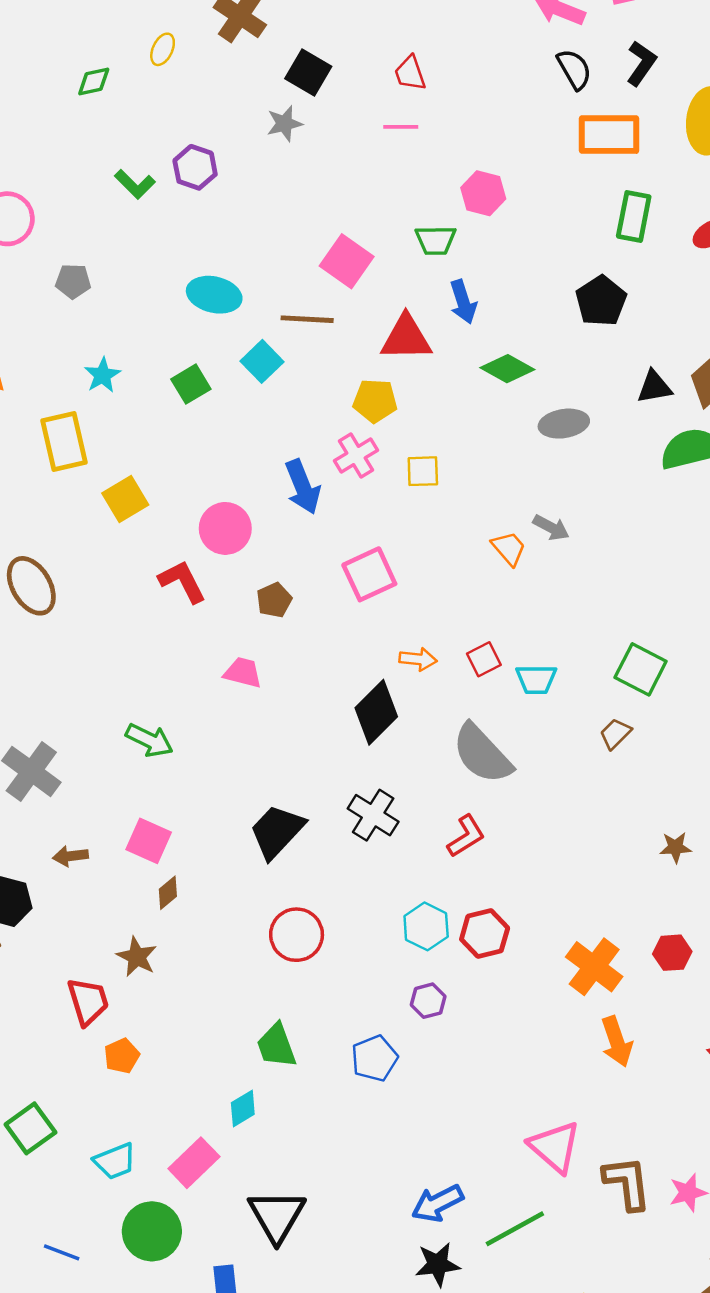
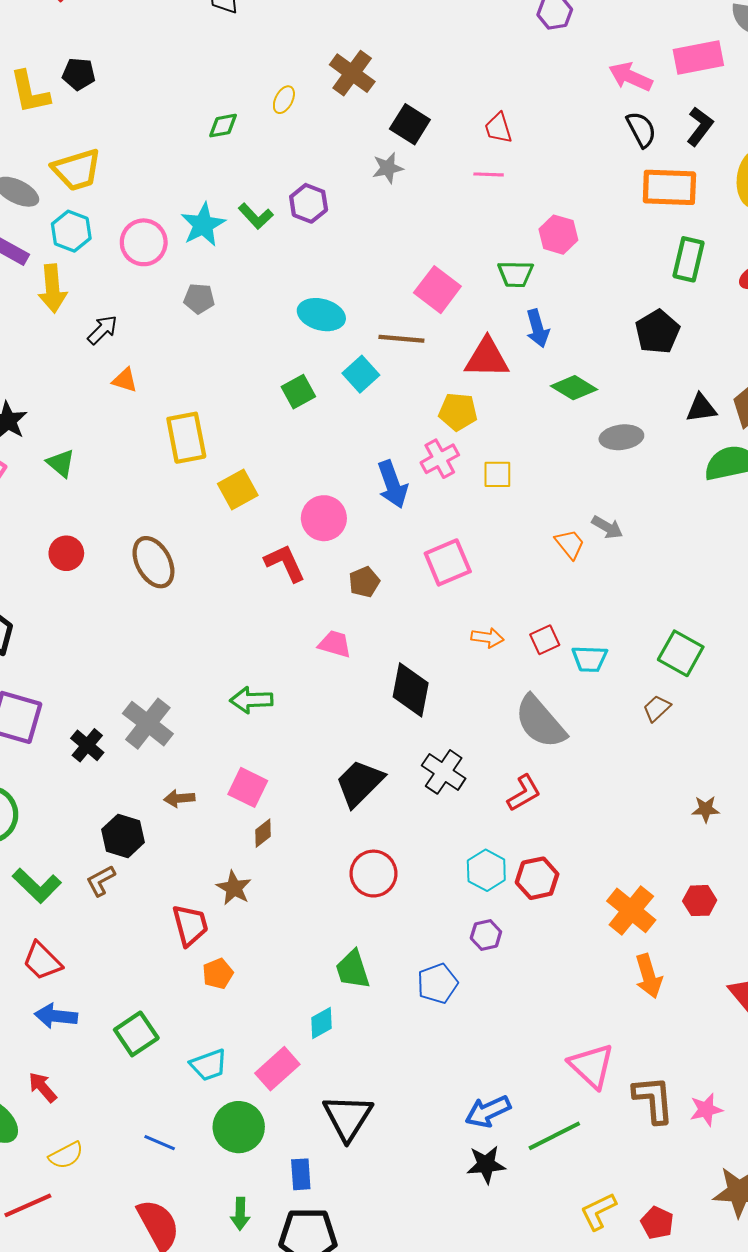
cyan star: (102, 375) -> (203, 225), moved, size x1.4
black diamond: (376, 712) -> (411, 690), moved, turned -36
green arrow: (149, 740) -> (251, 700), turned 150

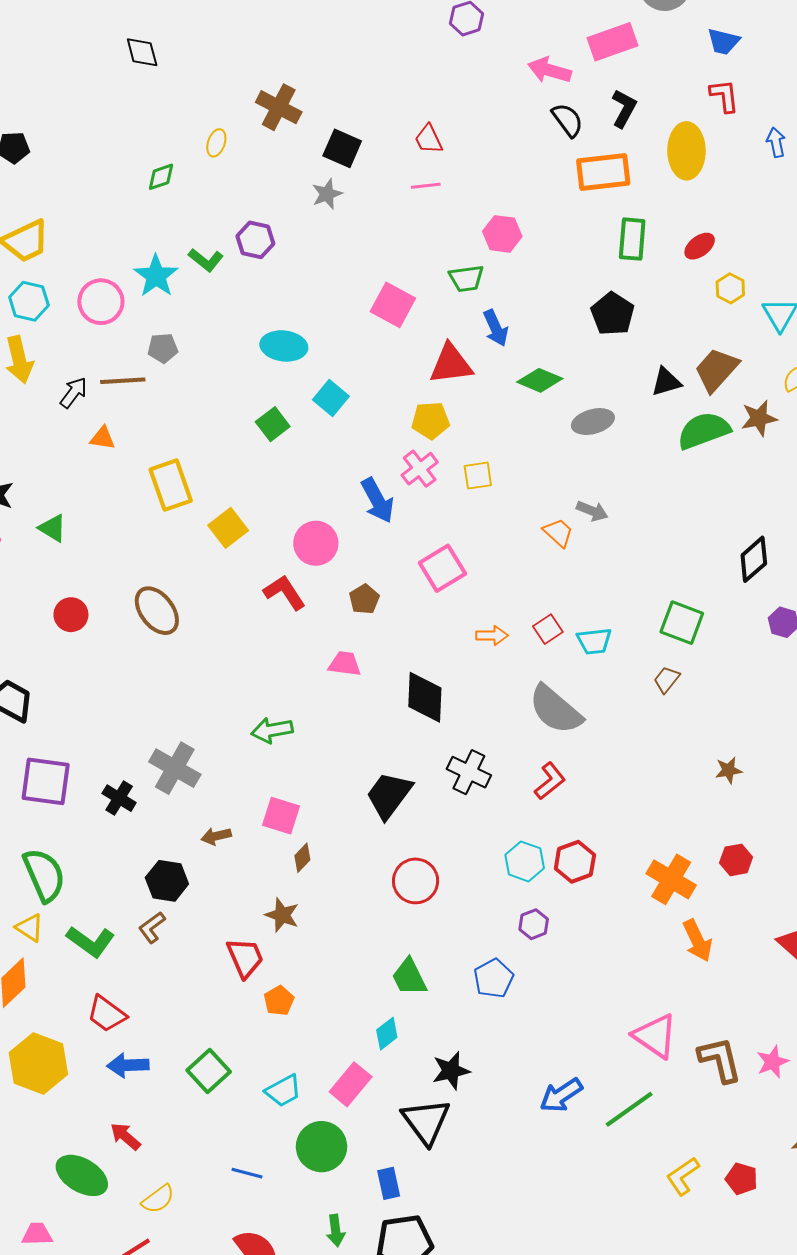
brown line: (401, 339) -> (123, 381), moved
black star: (486, 1164) -> (451, 1071), moved

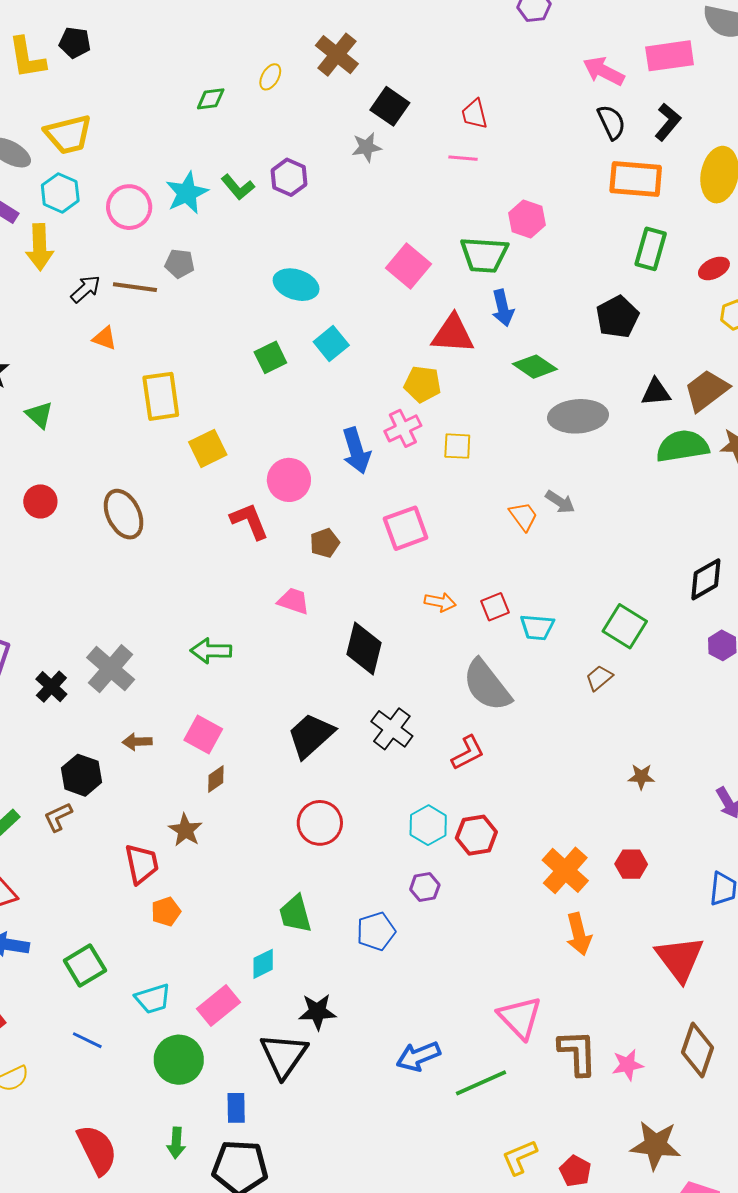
green trapezoid: (466, 278) -> (484, 255), size x1.4
gray ellipse: (593, 422) -> (578, 416), size x1.4
blue line: (247, 1173) -> (87, 1040), moved

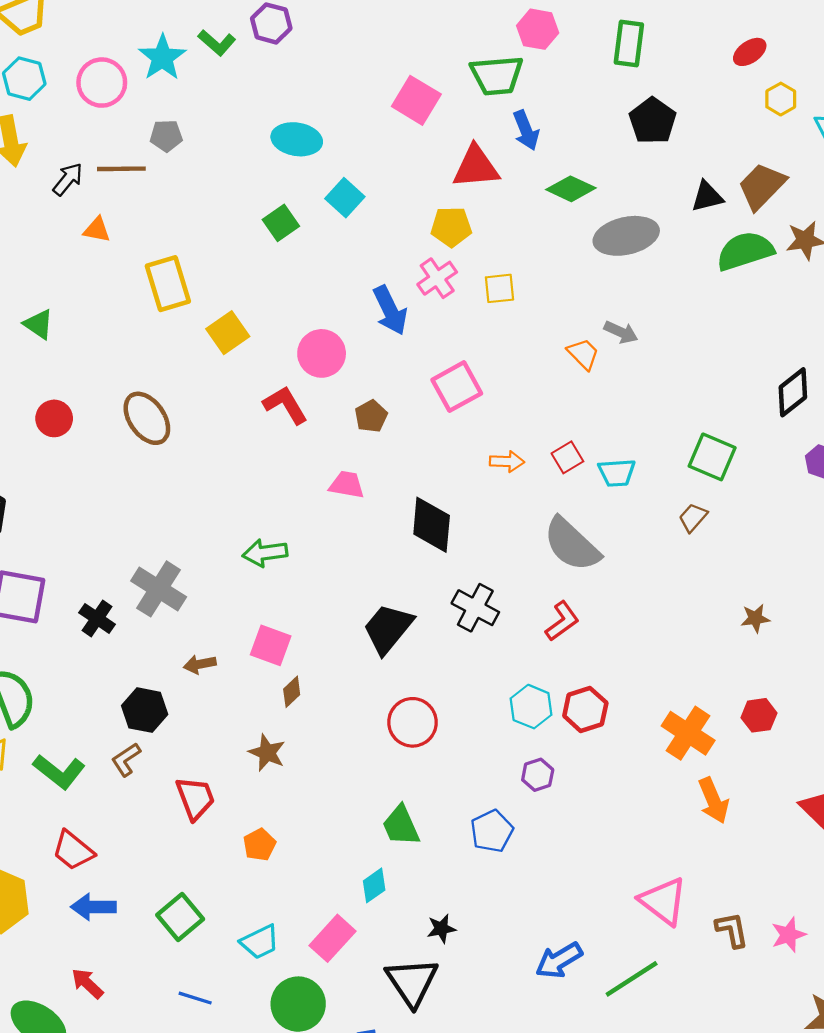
green rectangle: (651, 249) -> (629, 44), moved
red trapezoid: (142, 864) -> (195, 798), moved
black star: (317, 1012) -> (441, 929), size x0.7
brown L-shape: (578, 1053) -> (732, 930), size x0.7

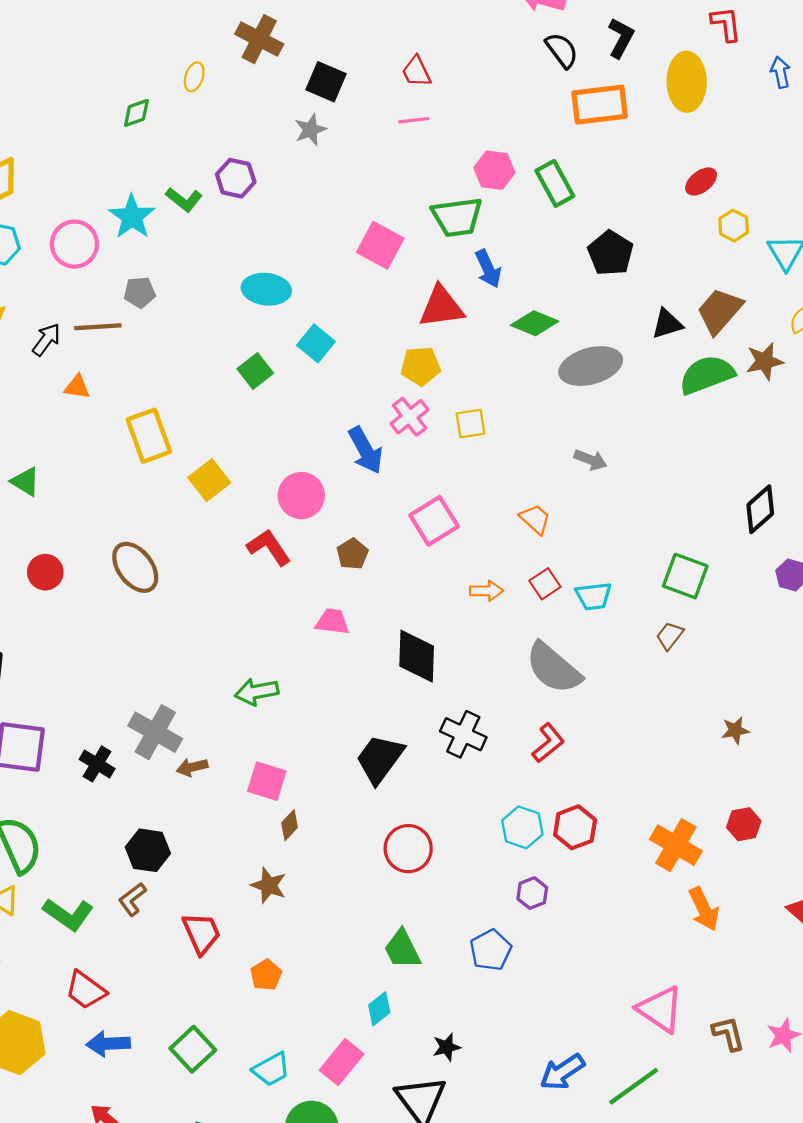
green rectangle: (629, 44) -> (555, 183), moved, turned -33
orange trapezoid: (583, 354) -> (535, 519), moved
brown arrow: (200, 664) -> (192, 767), moved

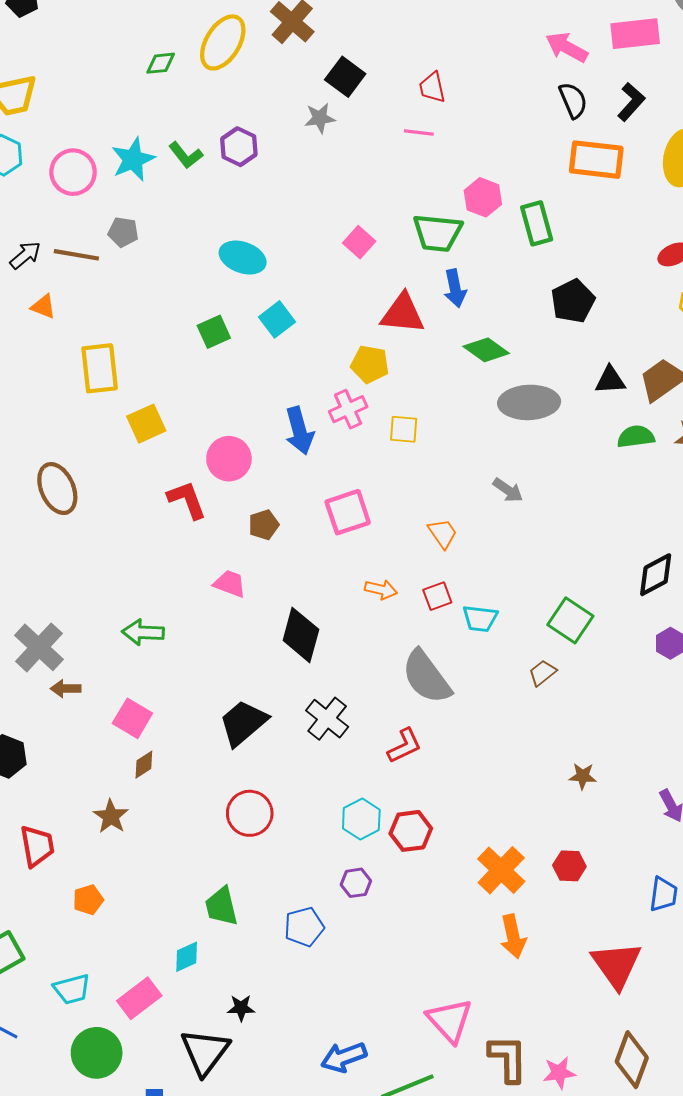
yellow ellipse: (194, 77) -> (223, 42), size x2.0
pink square: (380, 245) -> (359, 242), size x0.7
green semicircle: (707, 375) -> (636, 437), size x0.7
brown L-shape: (728, 1034) -> (508, 1059), size x1.4

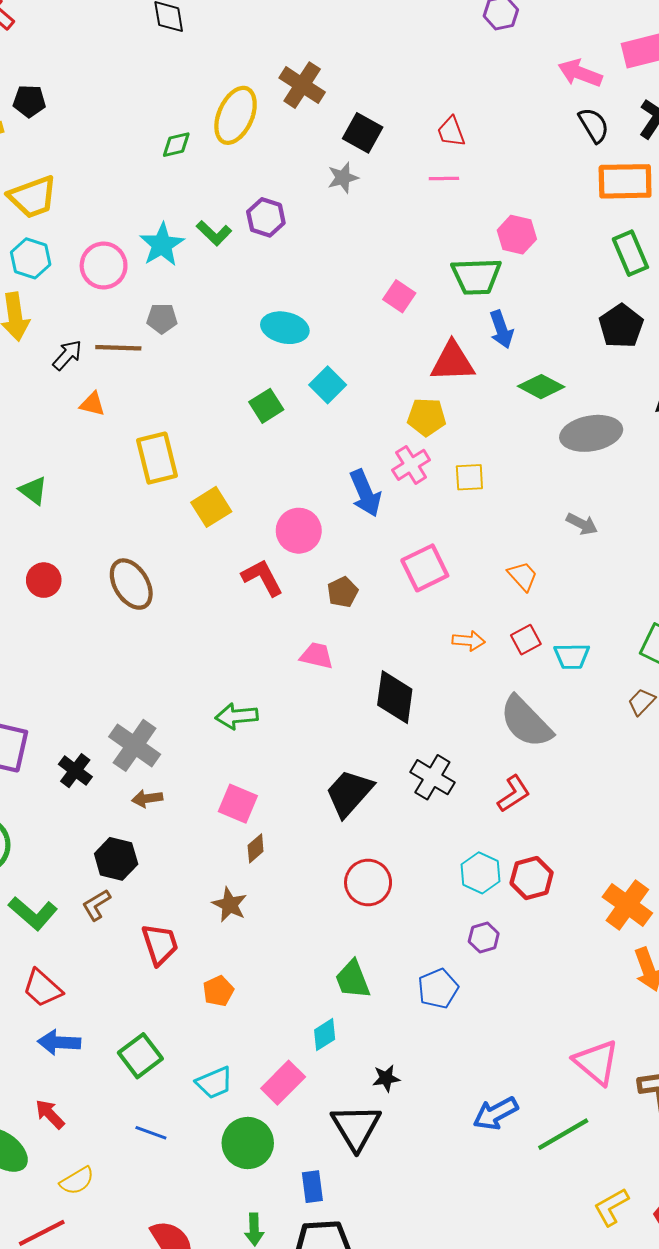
green rectangle: (537, 223) -> (630, 253), moved
brown arrow: (66, 688) -> (147, 799), moved

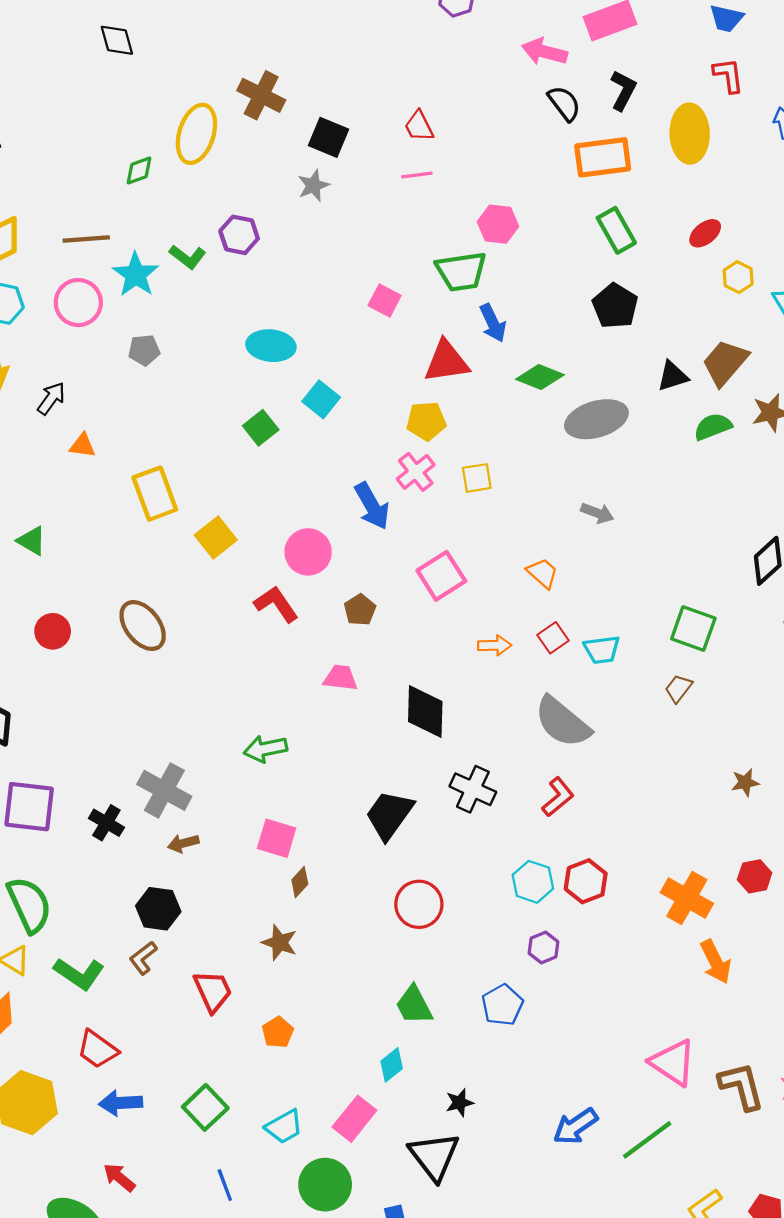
brown line: (118, 348) -> (86, 239), moved
blue line: (151, 1133) -> (225, 1185), turned 56

